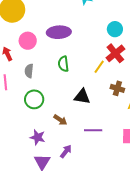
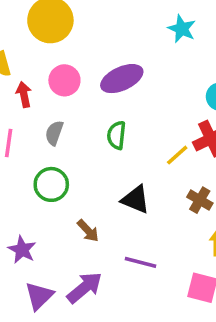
purple ellipse: (59, 32) -> (122, 79), turned -35
purple star: (38, 137) -> (22, 250), moved
purple arrow: (66, 151) -> (85, 288), size x1.5

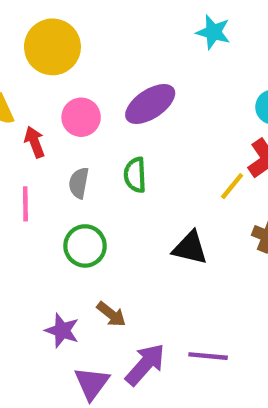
green semicircle: (117, 135) -> (135, 175), moved
brown arrow: (88, 231) -> (111, 314), moved
purple line: (140, 262) -> (208, 356), moved

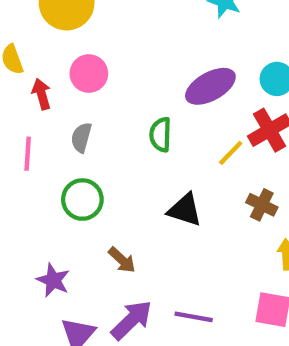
purple ellipse: (150, 104) -> (210, 86), moved
green semicircle: (135, 175) -> (160, 135), moved
brown arrow: (111, 314) -> (122, 260), moved

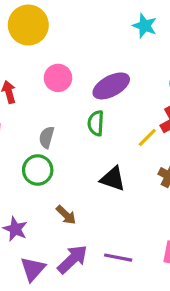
pink circle: (89, 74) -> (58, 78), moved
purple ellipse: (210, 86) -> (111, 86), moved
gray semicircle: (81, 138) -> (47, 137), moved

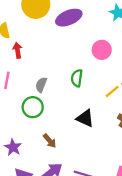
pink circle: (58, 78) -> (102, 50), moved
purple ellipse: (111, 86) -> (69, 18), moved

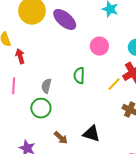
purple ellipse: (69, 18) -> (65, 19), turned 70
black triangle: (85, 118) -> (92, 134), moved

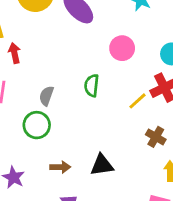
black triangle: (92, 134) -> (102, 165), turned -30
brown arrow: (61, 138) -> (60, 167), turned -48

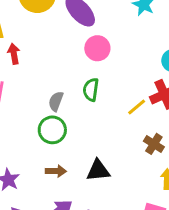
pink circle: (122, 48) -> (97, 48), moved
gray semicircle: (46, 96) -> (56, 101), moved
green circle: (37, 125) -> (52, 130), moved

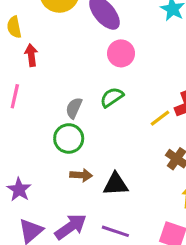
green semicircle: (91, 90) -> (112, 97), turned 45
brown arrow: (56, 171) -> (81, 175), moved

